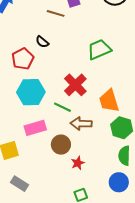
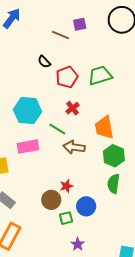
red pentagon: (23, 59) -> (67, 77), moved
red cross: (75, 85) -> (73, 108), size x0.6
brown circle: (61, 145) -> (51, 200), moved
blue circle: (119, 182) -> (86, 206), moved

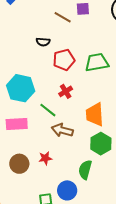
black semicircle: (44, 62) -> (43, 42), turned -48
green semicircle: (113, 184) -> (85, 170), moved
red star: (66, 186) -> (45, 158), moved
brown circle: (51, 200) -> (19, 164), moved

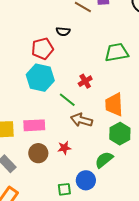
red pentagon: (64, 60) -> (42, 49), moved
pink rectangle: (17, 124) -> (34, 125), moved
green semicircle: (85, 170) -> (104, 160), turned 36

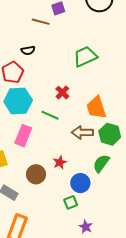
brown arrow: (82, 120) -> (82, 132), moved
pink rectangle: (34, 125) -> (23, 136), moved, turned -50
blue circle: (86, 180) -> (80, 183), moved

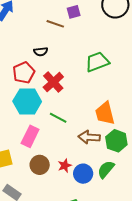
red cross: (62, 93) -> (53, 82), moved, size x1.5
brown circle: (36, 174) -> (40, 165), moved
blue circle: (80, 183) -> (83, 174), moved

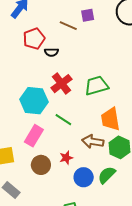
green trapezoid: (97, 62) -> (96, 86), moved
red pentagon: (24, 73) -> (34, 39), moved
red star: (65, 166) -> (66, 158), moved

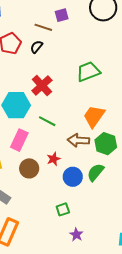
black semicircle: (51, 52) -> (37, 47), moved, turned 136
green trapezoid: (96, 86) -> (88, 72), moved
orange trapezoid: (110, 119) -> (94, 116), turned 50

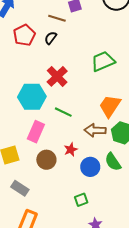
green semicircle: (96, 172) -> (113, 162), turned -72

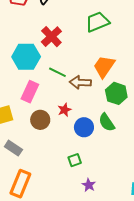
brown arrow: (95, 130) -> (80, 82), moved

